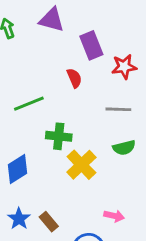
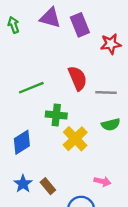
purple rectangle: (91, 45) -> (80, 25), moved
red star: (124, 67) -> (111, 44), moved
red semicircle: (74, 78) -> (78, 78), moved, size x1.5

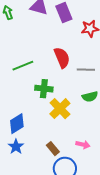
blue diamond: (22, 142) -> (17, 124), moved
brown rectangle: (48, 186) -> (53, 149), moved

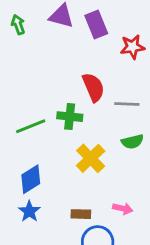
green line: (23, 66) -> (31, 126), moved
green cross: (44, 89) -> (70, 117), moved
brown rectangle: (53, 149) -> (81, 214), turned -48

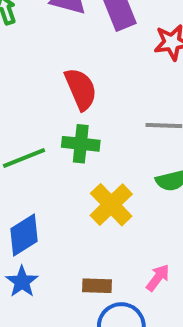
red semicircle: (93, 87) -> (81, 89), moved
pink arrow: (123, 209) -> (158, 278), turned -66

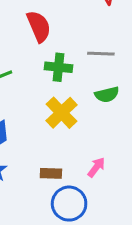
green cross: (81, 144) -> (58, 67), moved

